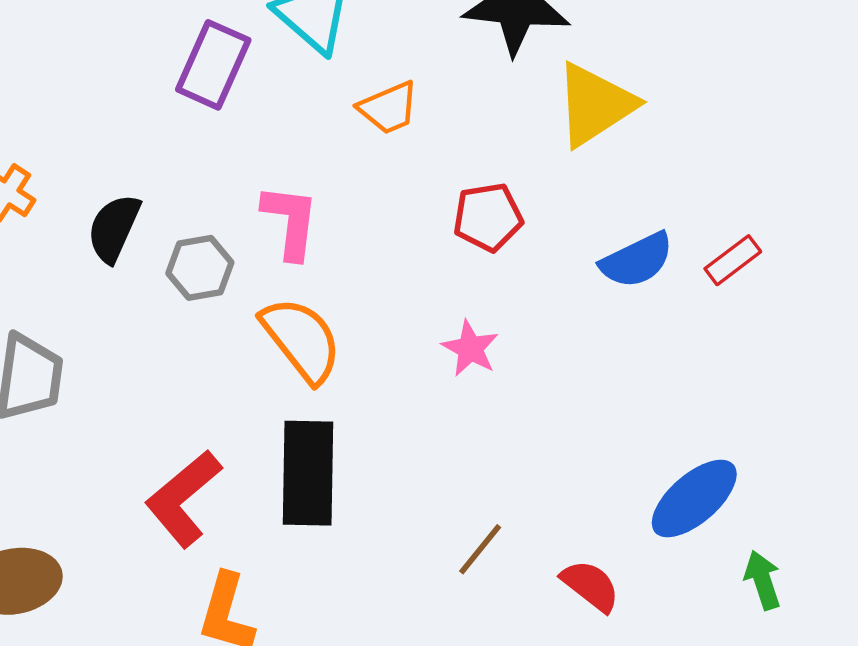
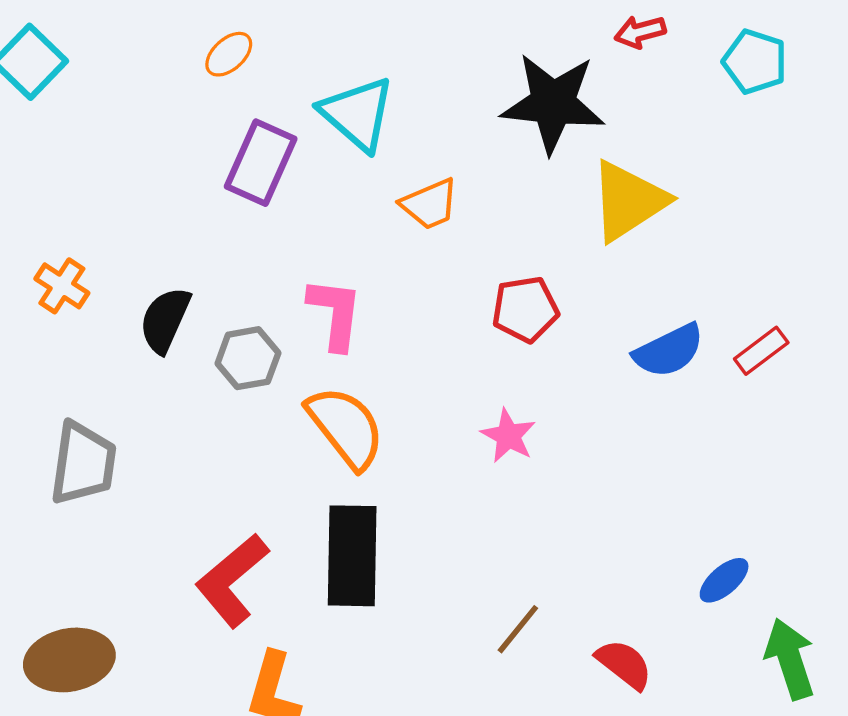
blue ellipse: (694, 499) -> (724, 580), size x0.6
green arrow: (763, 580) -> (790, 659), size x1.4

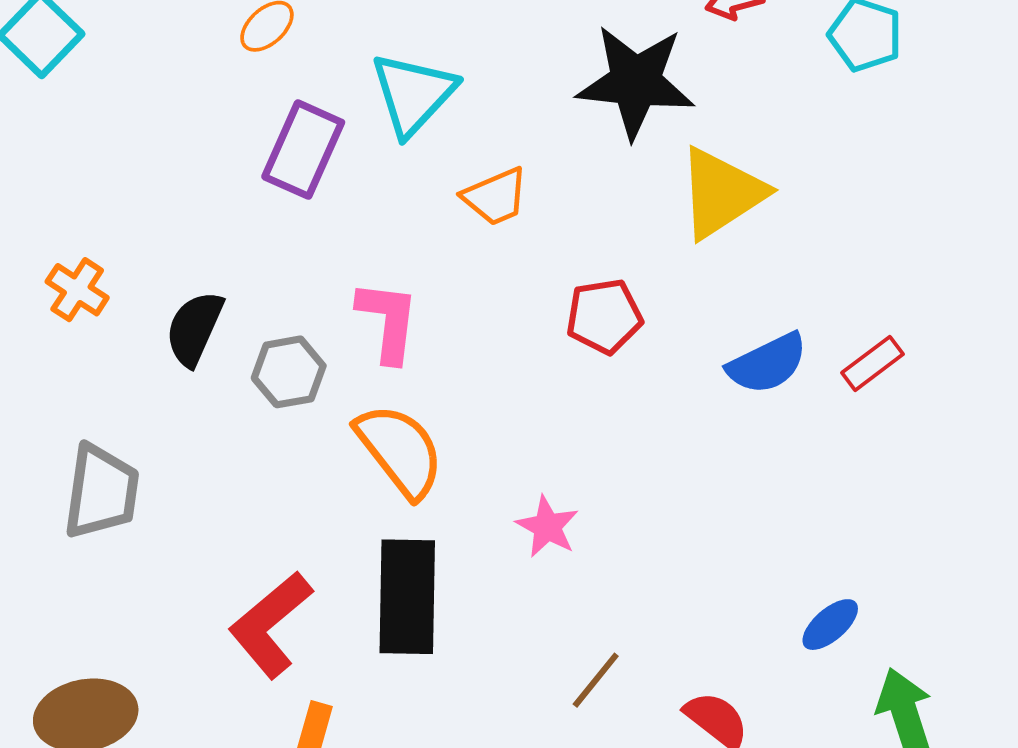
cyan triangle: (357, 114) -> (413, 94), turned 32
pink star: (508, 436) -> (547, 527), moved

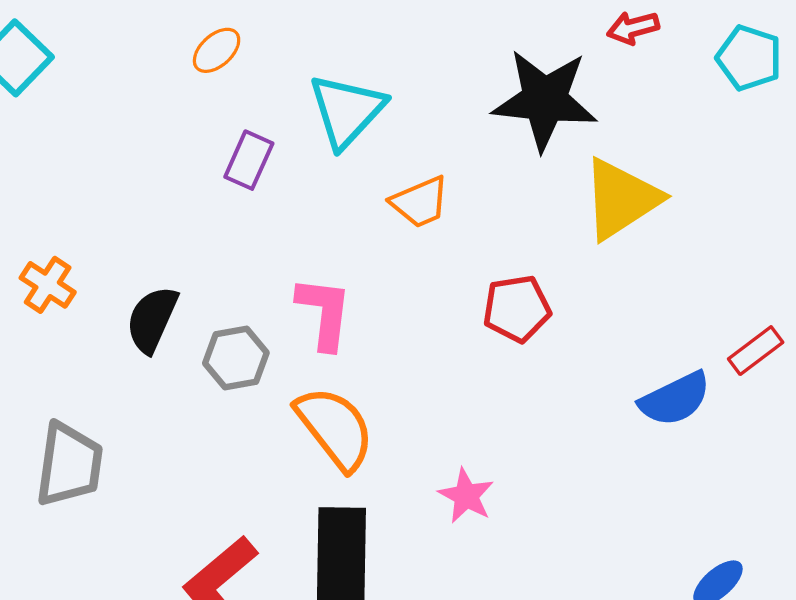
purple rectangle: (303, 150) -> (249, 160), size x0.7
blue semicircle: (767, 363) -> (675, 399), moved

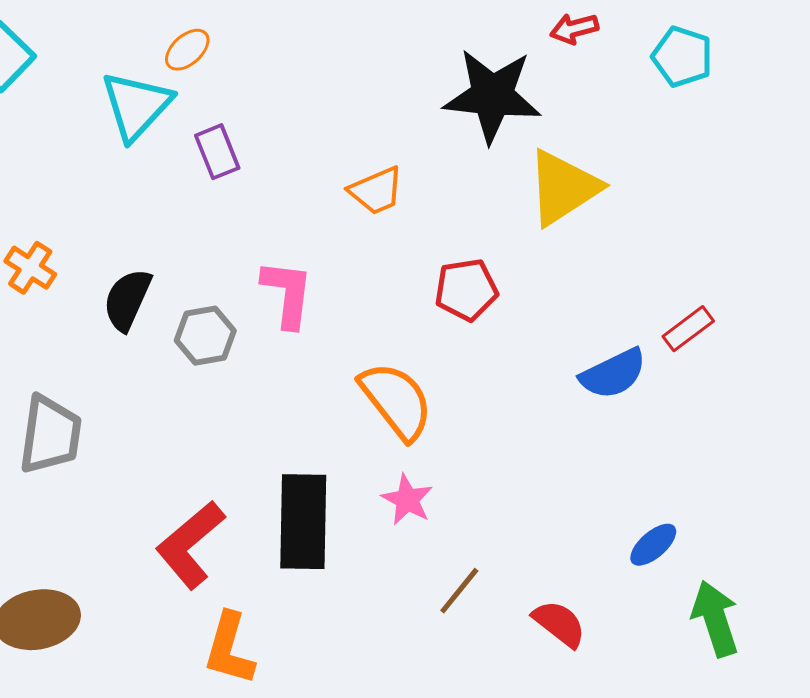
cyan triangle: (347, 111) -> (136, 106), moved
purple rectangle: (249, 160) -> (217, 152), turned -46
orange semicircle: (335, 428) -> (396, 401), moved
pink star: (466, 496) -> (407, 500), moved

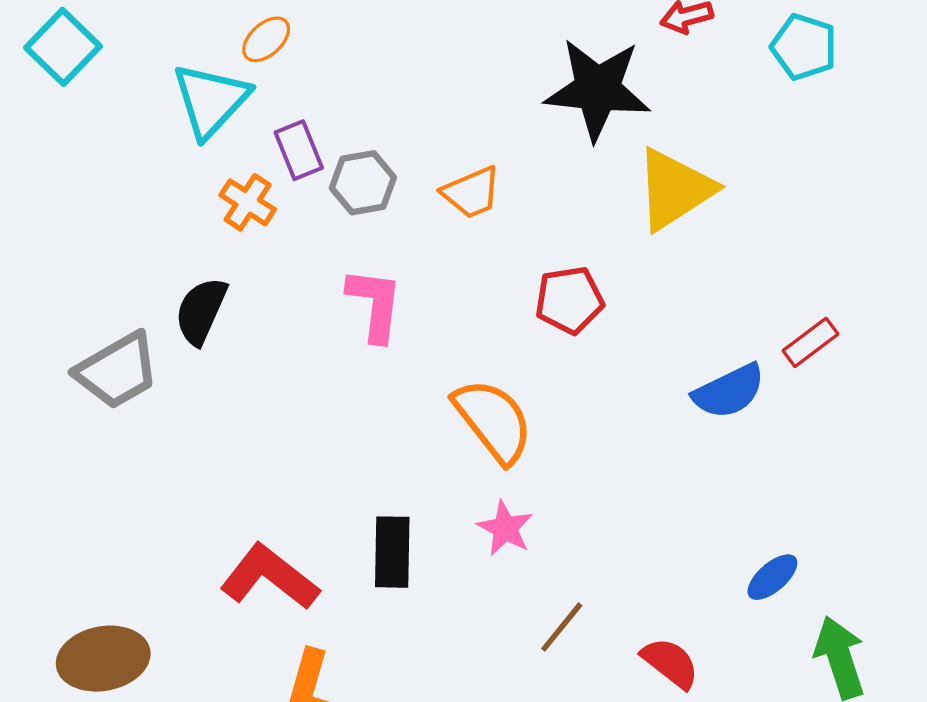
orange cross: (30, 268) -> (248, 202), moved
gray hexagon: (205, 336) -> (363, 183), moved
gray trapezoid: (50, 435) -> (117, 371), moved, turned 52
black rectangle: (303, 522) -> (392, 552), size x0.7
red L-shape: (190, 545) -> (269, 577), turned 78

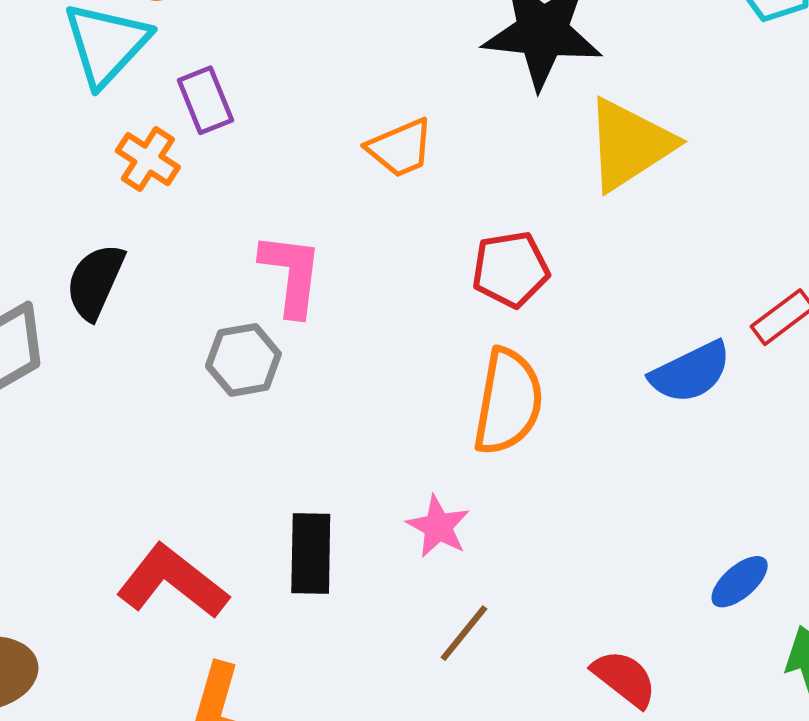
gray hexagon: (363, 183) -> (243, 360), moved
orange semicircle: (493, 421) -> (508, 402), moved, turned 48
brown line: (562, 627) -> (464, 633), moved

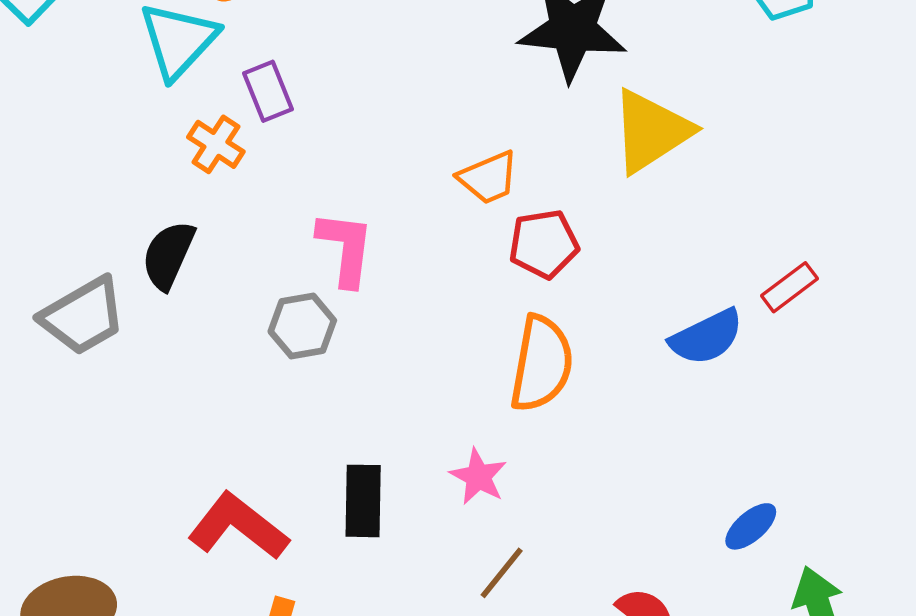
orange trapezoid: (400, 148) -> (488, 178), moved

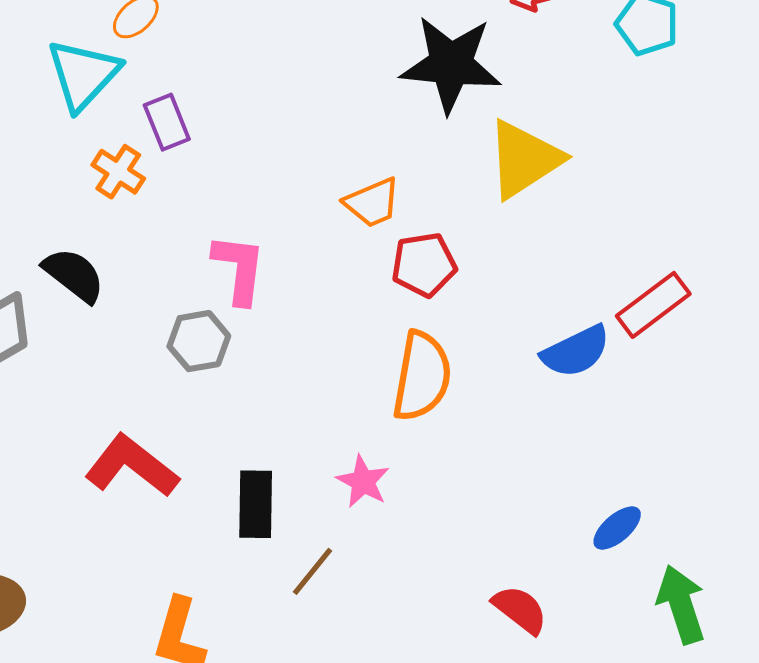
black semicircle: (168, 255) -> (74, 275), turned 104
red rectangle: (790, 287) -> (653, 305), size x1.4
red L-shape: (238, 526) -> (132, 466), moved
brown line: (502, 573) -> (312, 571), moved

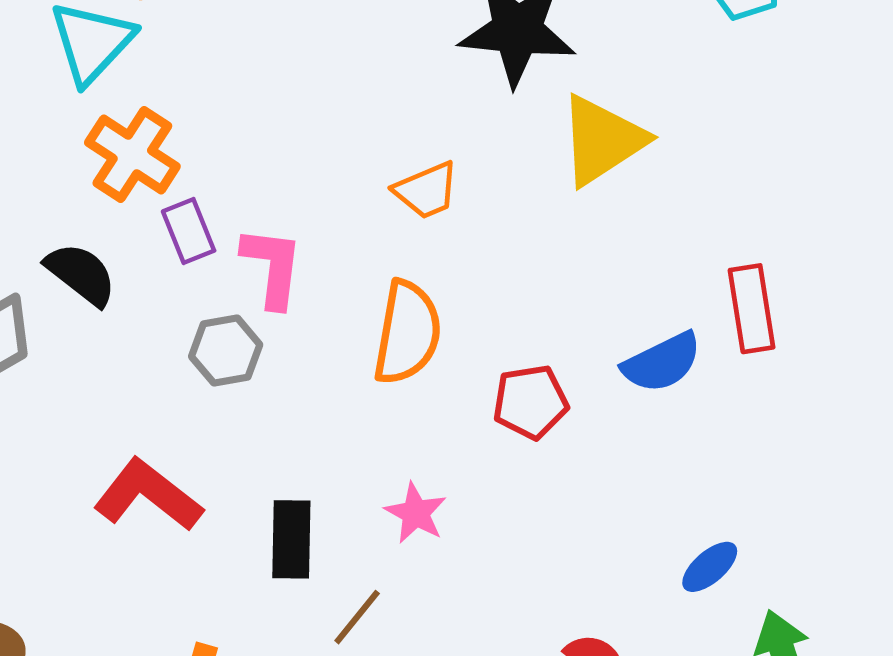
purple rectangle: (167, 122) -> (189, 231), moved
orange cross: (118, 172) -> (132, 155), size x1.5
red pentagon: (424, 265) -> (530, 402), moved
red rectangle: (653, 305) -> (752, 309), turned -62
orange semicircle: (422, 376) -> (407, 333), moved

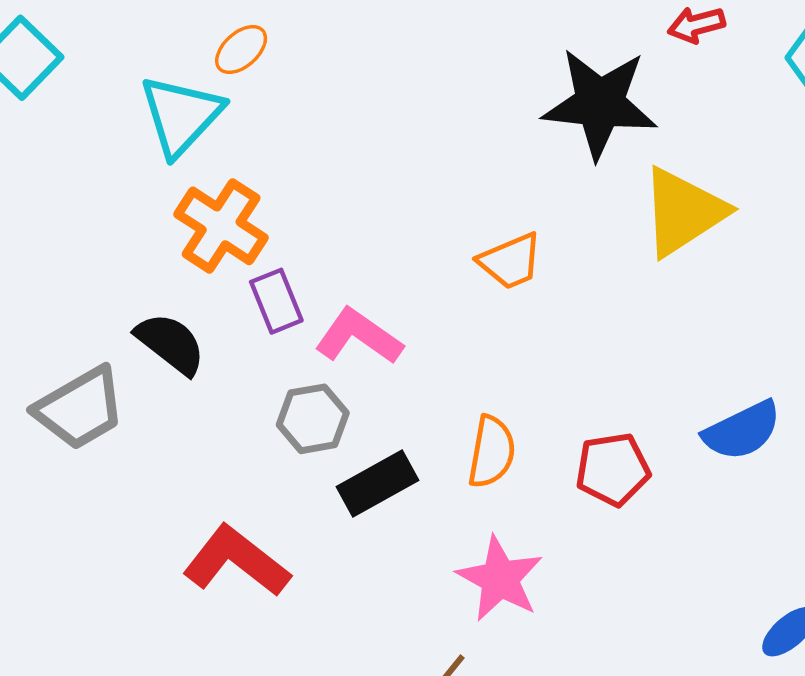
pink L-shape: (272, 267) -> (359, 336), turned -62
orange semicircle: (407, 333) -> (492, 452), moved, size x0.7
pink star: (416, 513) -> (500, 579), size x1.4
black rectangle: (291, 539) -> (378, 484), moved, turned 60

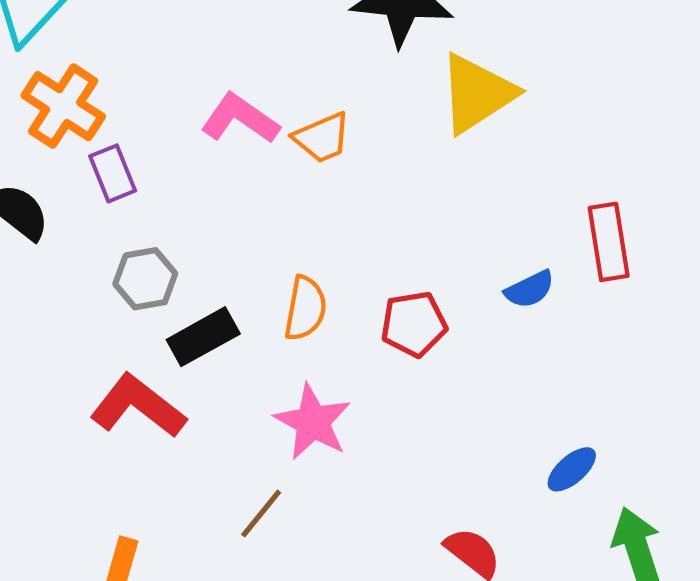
pink L-shape: (359, 336) -> (240, 119), moved
blue semicircle: (742, 431) -> (530, 289), size x0.7
red L-shape: (236, 561) -> (138, 406), moved

